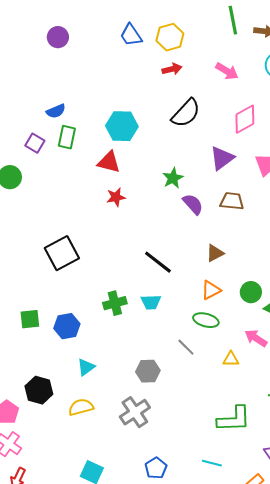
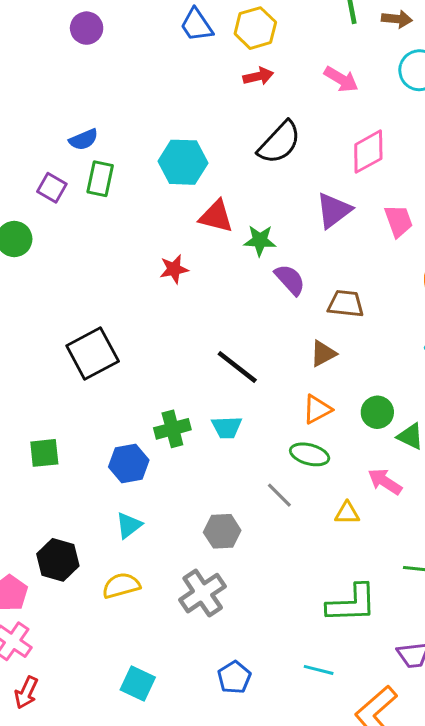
red triangle: (109, 162) -> (216, 216), moved
green star: (173, 178) -> (260, 240), turned 30
brown trapezoid: (232, 201) -> (346, 304), moved
blue hexagon: (67, 326) -> (129, 463), moved

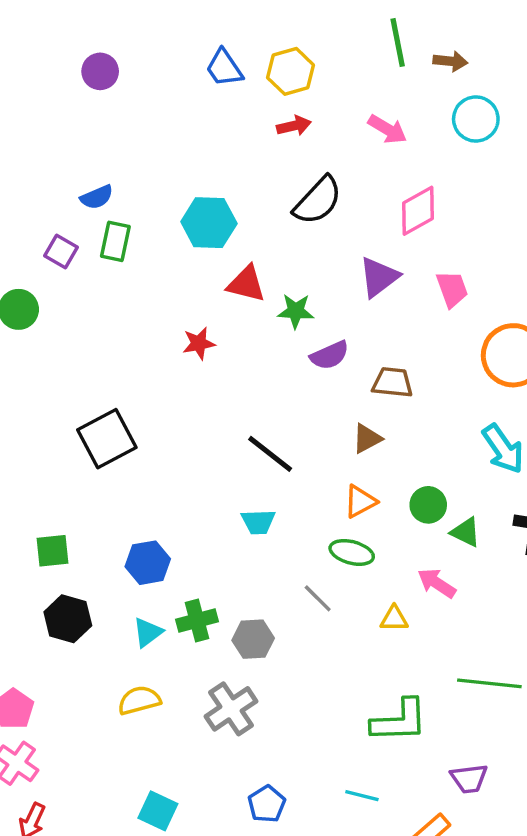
purple semicircle: (290, 280) -> (330, 355), turned 108
green cross: (172, 429) -> (197, 620), moved
black hexagon: (58, 560) -> (68, 619), moved

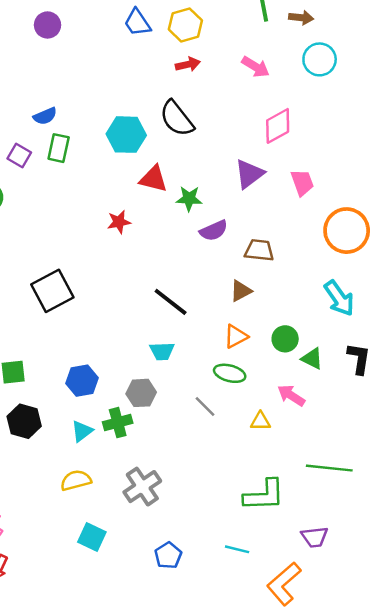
black semicircle: (318, 201) -> (177, 119), moved, turned 99
gray hexagon: (253, 639) -> (141, 393), moved
cyan square: (158, 811) -> (92, 537), moved

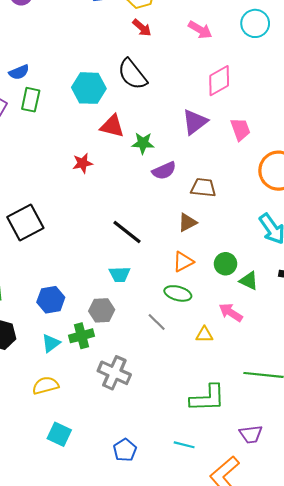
red arrow: (188, 64) -> (142, 28), turned 54
gray cross: (142, 487) -> (114, 373), moved, turned -32

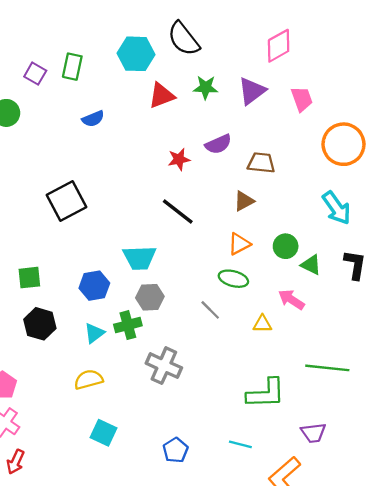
blue semicircle: (19, 72) -> (93, 119), moved
red triangle: (112, 126) -> (162, 96), turned -35
green star: (143, 143) -> (206, 87), moved
red star: (83, 163) -> (179, 159), moved
cyan trapezoid: (120, 274) -> (140, 258), moved, size x1.4

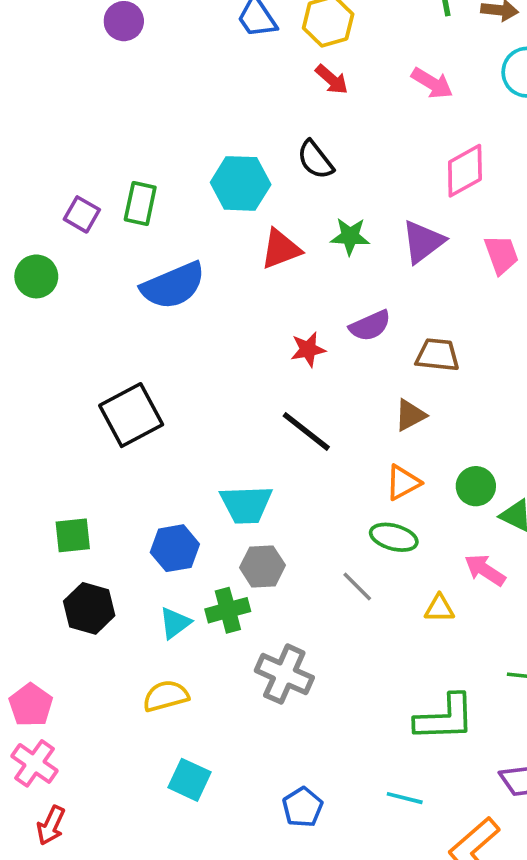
black semicircle: (184, 39) -> (315, 160), size x0.7
blue semicircle: (93, 119) -> (173, 286), size x1.8

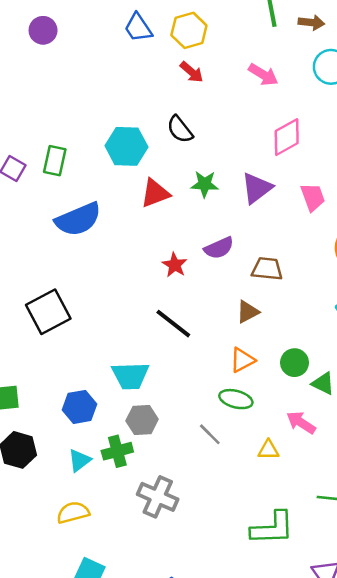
red star: (308, 349) -> (175, 265), turned -30

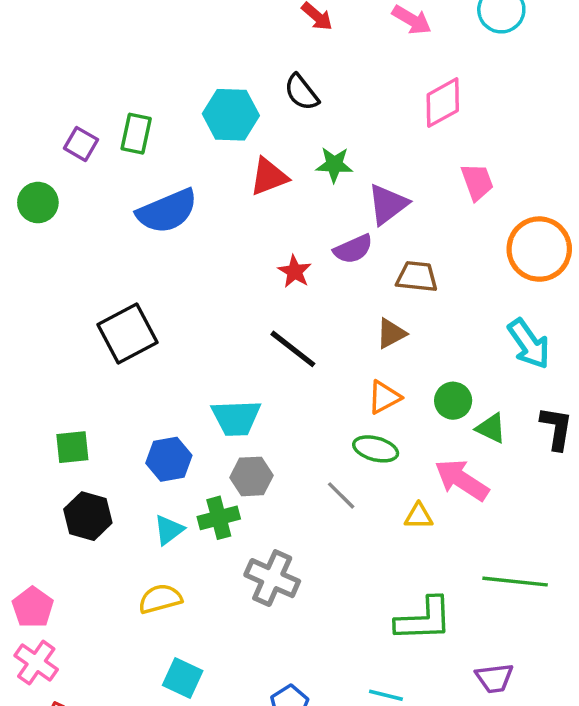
purple triangle: (257, 188) -> (388, 204), moved
pink arrow: (301, 423) -> (462, 480), size x1.4

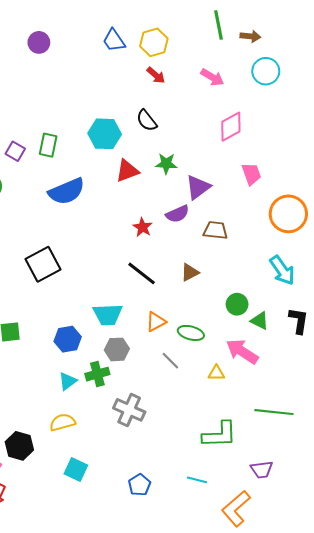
brown triangle: (391, 333) -> (190, 272), moved
orange triangle: (384, 397) -> (156, 322), moved
black hexagon: (88, 516) -> (19, 446), moved

